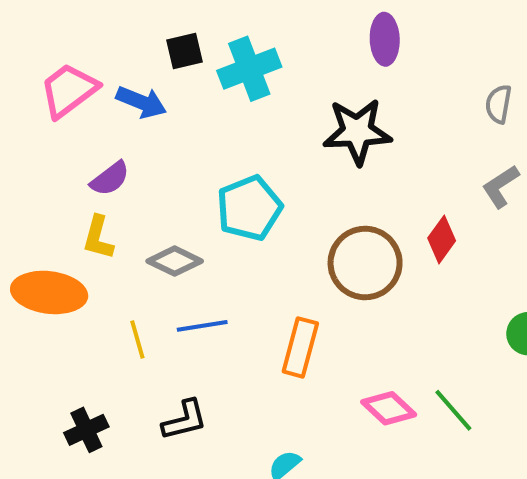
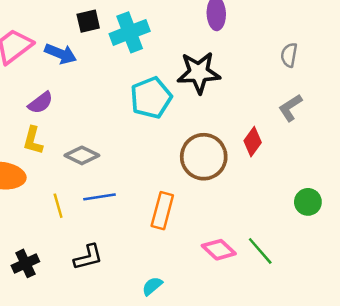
cyan pentagon: (249, 208) -> (151, 98), moved

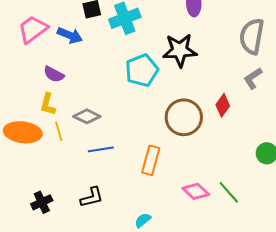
gray semicircle: (289, 55) -> (252, 36), size x1.8
purple semicircle: (40, 103) -> (54, 74), turned 65
yellow line: (58, 206) -> (59, 131), moved

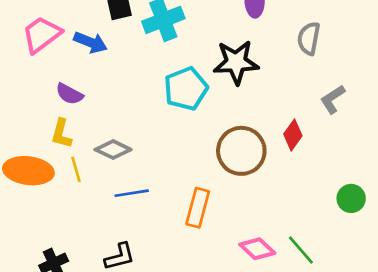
gray semicircle: (252, 36) -> (309, 38), moved, size x0.7

